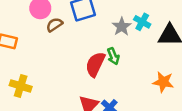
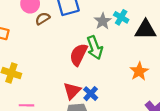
green arrow: (113, 56) -> (95, 48), size x1.5
orange star: (163, 82) -> (139, 71), turned 30

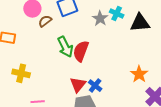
green arrow: (95, 48) -> (65, 47), moved
orange star: (139, 71) -> (139, 74), moved

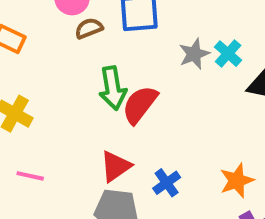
blue cross: (95, 86) -> (167, 183), moved

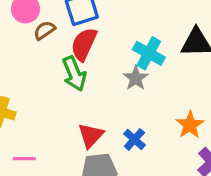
gray star: (194, 54) -> (136, 78), moved
cyan cross: (228, 54) -> (149, 53), moved, size x1.4
red semicircle: (140, 105) -> (84, 44), moved

